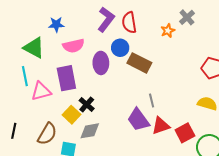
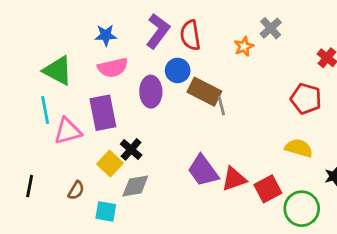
blue star: (56, 24) -> (106, 35), moved
gray line: (152, 100) -> (221, 106), moved
brown semicircle: (47, 134) -> (76, 190), size x0.6

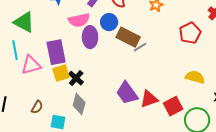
pink semicircle: (113, 68) -> (79, 20), moved
red pentagon: (306, 99) -> (190, 33), moved, turned 30
gray line: (221, 106) -> (140, 47), turned 72
yellow square: (110, 164) -> (61, 73), moved, turned 30
gray diamond: (135, 186) -> (79, 104), turned -65

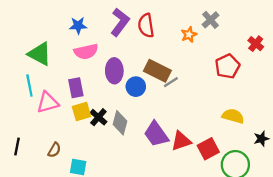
pink semicircle: (79, 20) -> (86, 52), moved
blue circle: (109, 22) -> (136, 87), moved
purple rectangle: (56, 52) -> (76, 88), size x0.7
gray diamond: (79, 104) -> (120, 123), moved

